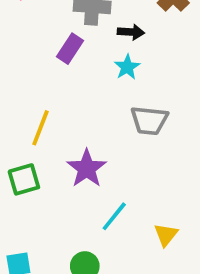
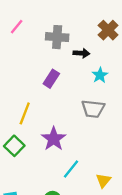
purple rectangle: (70, 49) -> (51, 79), moved
cyan star: (127, 67) -> (100, 75), moved
green square: (24, 179) -> (14, 146), turned -30

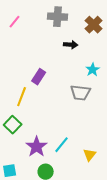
gray cross: (57, 37) -> (58, 17), moved
cyan star: (100, 75) -> (93, 70), moved
purple rectangle: (51, 79) -> (39, 77), moved
purple star: (54, 139) -> (37, 147), moved

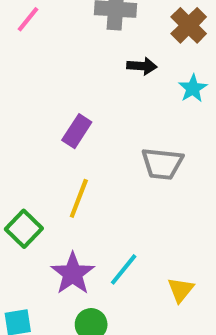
cyan star: (93, 70) -> (193, 88), moved
yellow line: (22, 97) -> (79, 198), moved

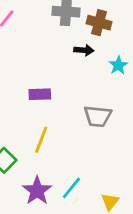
brown cross: (189, 25) -> (99, 23), moved, turned -30
purple rectangle: (77, 131) -> (40, 94), turned 55

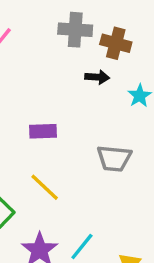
yellow line: (41, 140) -> (45, 187), turned -68

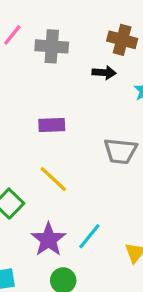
gray cross: (75, 30) -> (52, 46), moved

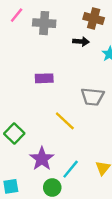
yellow line: (53, 179) -> (65, 121), moved
cyan line: (89, 236) -> (71, 169), moved

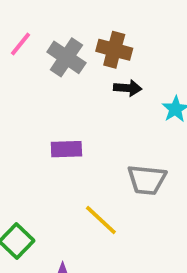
brown cross: (94, 19) -> (114, 50), moved
gray cross: (44, 23) -> (66, 57), turned 30

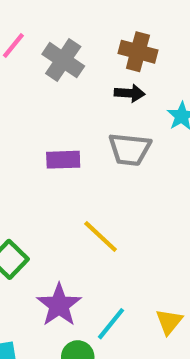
brown cross: (114, 50) -> (138, 52), moved
gray trapezoid: (147, 180) -> (130, 149), moved

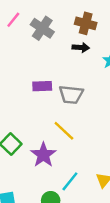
gray trapezoid: (130, 149) -> (71, 95), moved
purple star: (59, 305) -> (43, 155), moved

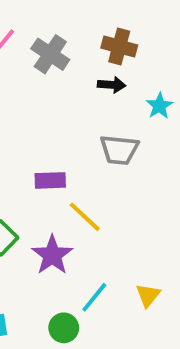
purple rectangle: (42, 86) -> (50, 180), moved
gray trapezoid: (71, 95) -> (119, 150), moved

